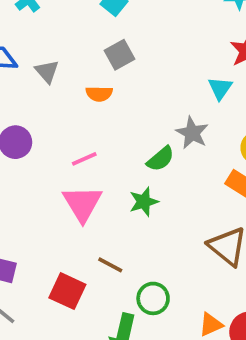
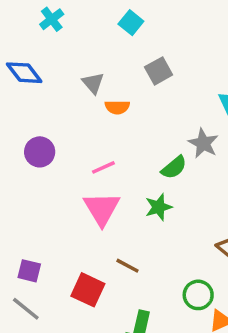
gray square: (120, 55) -> (159, 71), moved
gray triangle: (47, 71) -> (93, 83), moved
green circle: (153, 298) -> (198, 295), moved

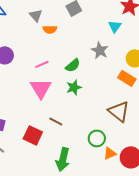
green semicircle: (174, 167) -> (73, 65), moved

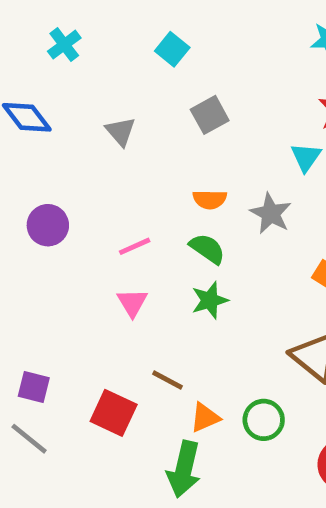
orange semicircle: (50, 29) -> (210, 199), moved
green semicircle: (73, 65) -> (207, 249), turned -105
pink triangle: (41, 88) -> (132, 303), size x0.6
orange triangle: (110, 153) -> (205, 418), moved

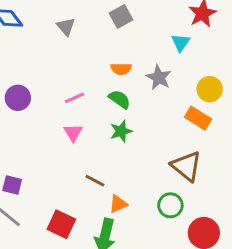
purple circle: (48, 225) -> (18, 98), moved
red square: (114, 413) -> (61, 224), moved
green circle: (264, 420) -> (170, 205), moved

